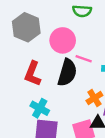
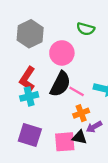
pink line: (84, 59) -> (77, 91), moved
cyan cross: (40, 108) -> (29, 96), moved, turned 36

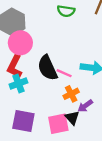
pink circle: (62, 53) -> (20, 43), moved
black semicircle: (60, 84) -> (47, 68), turned 135
black triangle: (79, 137) -> (72, 118), turned 42

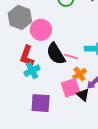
pink circle: (20, 43) -> (41, 30), moved
pink square: (58, 124) -> (70, 88), moved

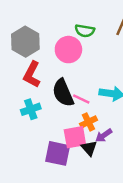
pink circle: (41, 30) -> (68, 50), moved
red L-shape: (27, 56) -> (32, 74), moved
purple square: (41, 103) -> (58, 153), moved

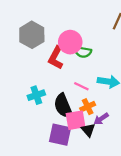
green semicircle: (85, 31) -> (83, 52), moved
red L-shape: (32, 74) -> (56, 58), moved
black semicircle: (63, 93) -> (63, 106), moved

